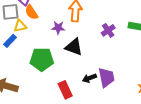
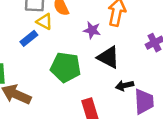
yellow triangle: (20, 26) -> (44, 21), turned 32
black arrow: (89, 78) -> (125, 86), moved

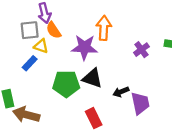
purple star: (92, 30) -> (84, 47), size x1.6
black triangle: (108, 57) -> (92, 78), moved

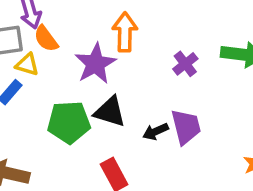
purple star: (84, 47) -> (95, 64), turned -30
purple trapezoid: (140, 103) -> (186, 127), moved

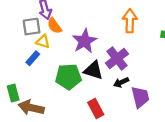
orange arrow: (125, 32) -> (130, 21), moved
purple cross: (185, 64) -> (117, 58), moved, size x1.5
purple trapezoid: (186, 127) -> (140, 97), moved

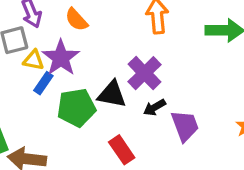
orange semicircle: (54, 26) -> (76, 20), moved
purple star: (85, 41) -> (61, 58), moved
blue rectangle: (33, 58) -> (43, 83), moved

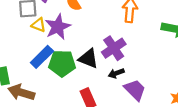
blue rectangle: (43, 83) -> (42, 57), moved, size x1.5
purple trapezoid: (185, 126) -> (135, 90), turned -35

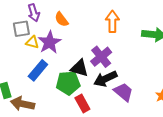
green pentagon: (62, 63) -> (68, 83), moved
black arrow: (116, 73) -> (105, 79), size x1.6

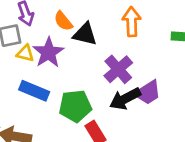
black triangle: (79, 68) -> (85, 34), moved
blue rectangle: (38, 70) -> (34, 91), turned 75
purple trapezoid: (123, 92) -> (148, 93), moved, turned 110

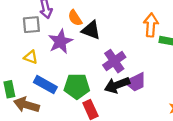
orange arrow: (132, 22) -> (151, 25), moved
yellow triangle: (25, 53) -> (31, 57), moved
blue rectangle: (34, 91) -> (45, 85), moved

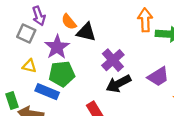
gray square: (31, 25) -> (26, 34), turned 36
purple trapezoid: (136, 82) -> (158, 77), moved
green pentagon: (77, 86) -> (62, 74), moved

